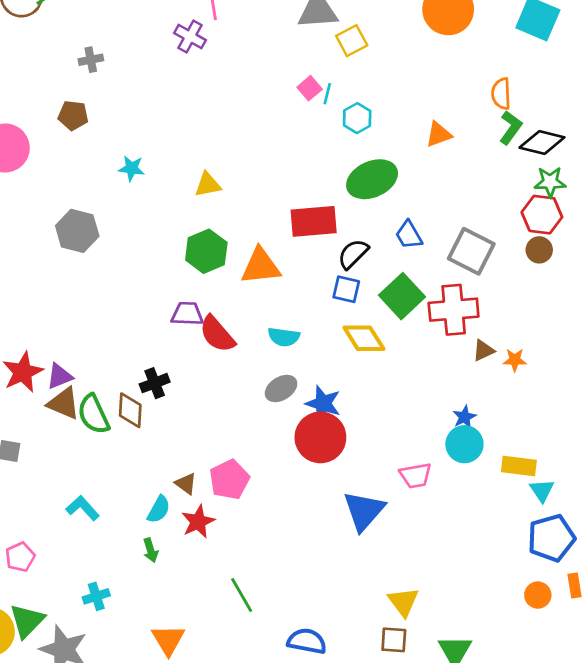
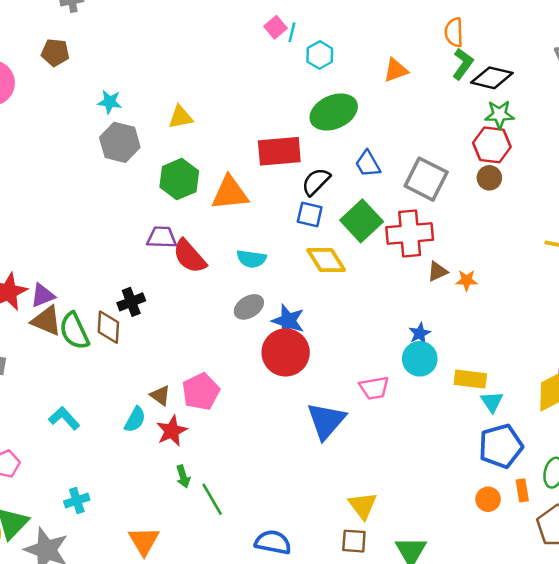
gray hexagon: (77, 231) -> (120, 142), moved
green arrow: (151, 550) -> (183, 476), moved

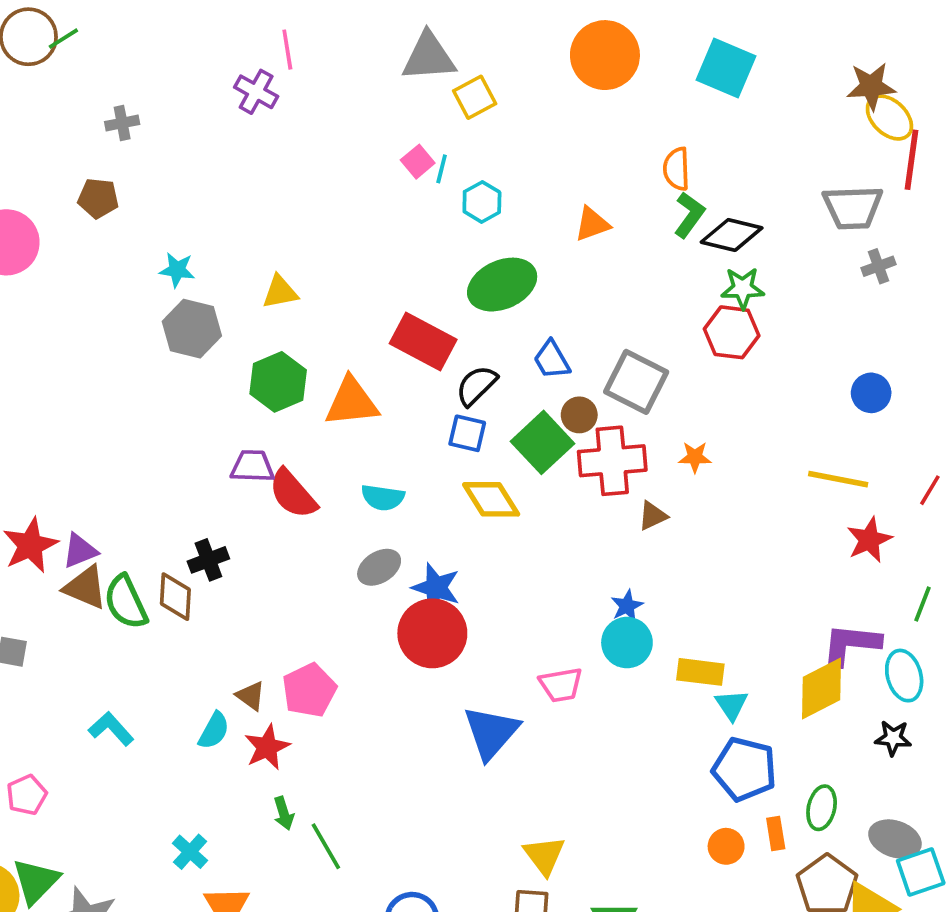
red rectangle: (279, 151) -> (423, 341), turned 33
brown circle: (489, 178) -> (579, 415), moved
orange star: (467, 280) -> (695, 457), moved
blue pentagon: (501, 446) -> (744, 769), turned 30
cyan cross: (77, 501) -> (190, 852), moved, turned -30

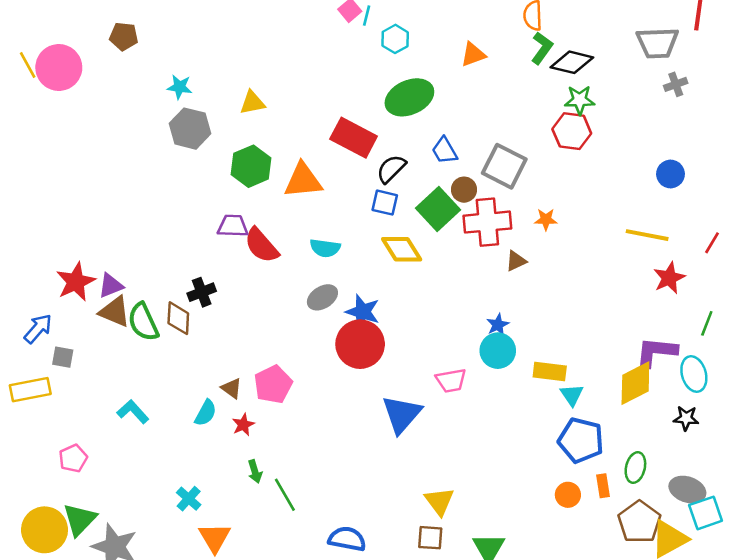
red star: (267, 747) -> (243, 425), size x0.7

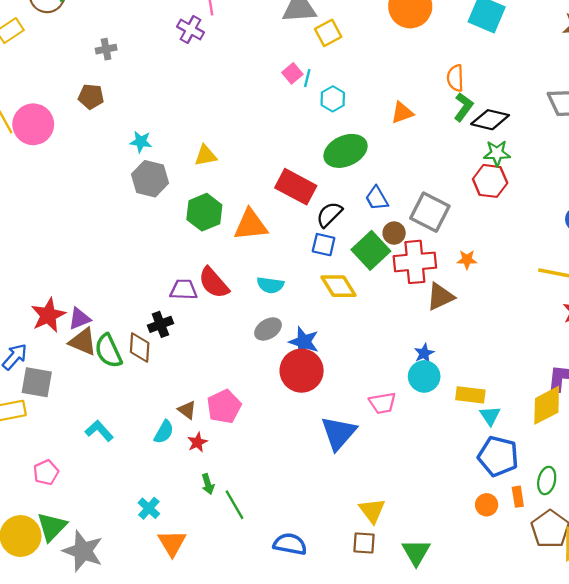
purple trapezoid: (233, 226) -> (184, 290), moved
brown triangle: (516, 261) -> (440, 297), size x1.5
gray square: (63, 357) -> (37, 382), size x1.6

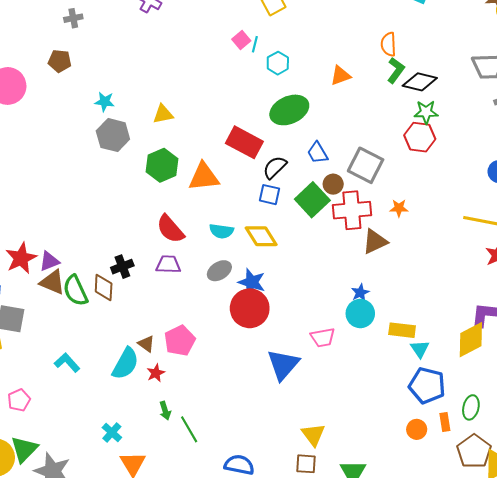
yellow diamond: (339, 286) -> (261, 236), moved
purple trapezoid: (184, 290) -> (168, 264), moved
cyan semicircle: (164, 432) -> (125, 364), size x1.5

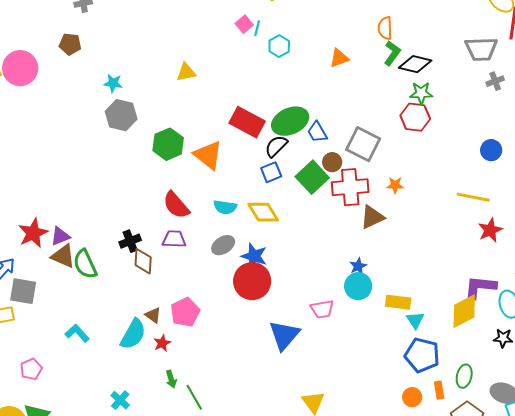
green ellipse: (289, 110) -> (290, 121), moved
yellow triangle: (163, 114) -> (186, 72), moved
orange triangle: (204, 177) -> (208, 155), turned 44
blue square: (269, 195) -> (271, 172), turned -35
brown diamond: (104, 287) -> (143, 261), moved

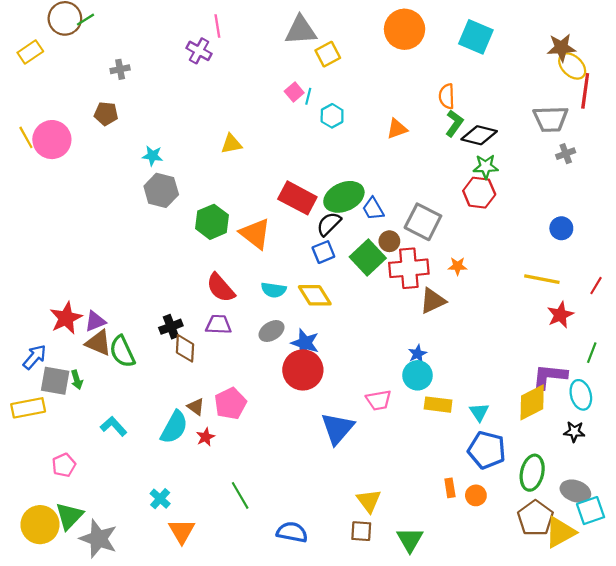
yellow rectangle: (398, 302) -> (438, 405), moved
green ellipse: (464, 376) -> (532, 473), size x1.4
green arrow: (171, 379) -> (77, 380), moved
orange rectangle: (439, 390) -> (450, 488), moved

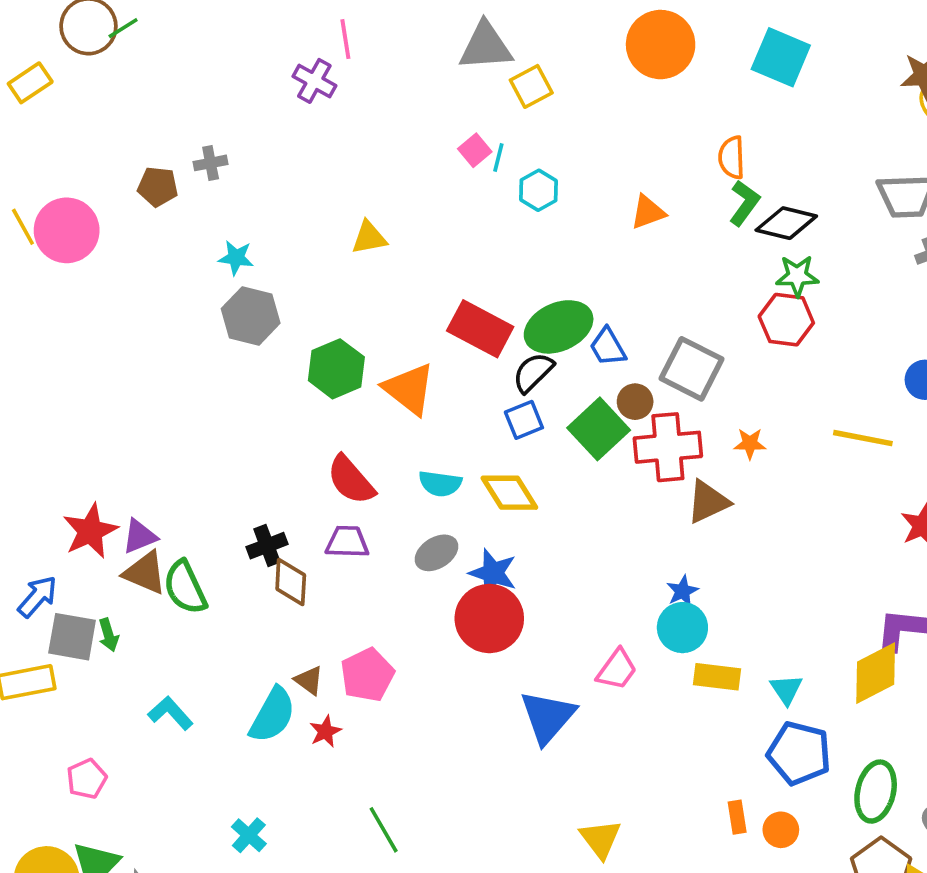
gray cross: (120, 69) -> (211, 163), moved
yellow line: (542, 279) -> (863, 438), moved
pink trapezoid: (379, 400) -> (617, 669), turned -44

